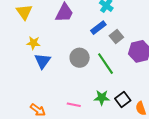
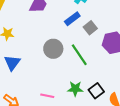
blue triangle: (43, 61) -> (12, 63), moved

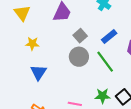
blue rectangle: (72, 19) -> (109, 36), moved
gray square: (90, 28) -> (80, 36), moved

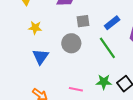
gray square: (80, 36) -> (83, 21), turned 32
gray circle: (79, 57) -> (71, 43), moved

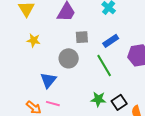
blue triangle: (40, 57) -> (48, 80), moved
pink line: (76, 89) -> (53, 104), moved

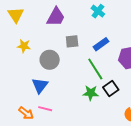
gray circle: (69, 58) -> (50, 60), moved
green star: (98, 99) -> (91, 93), moved
black square: (119, 102) -> (111, 88), moved

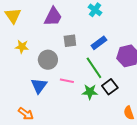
pink line: (45, 109) -> (67, 81), moved

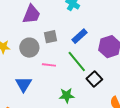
gray circle: (48, 60) -> (29, 48), moved
pink line: (67, 81) -> (49, 65), moved
green star: (90, 92) -> (67, 95), moved

